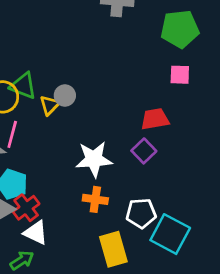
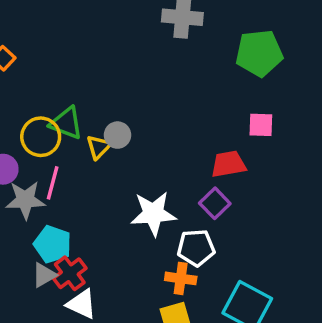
pink square: (180, 75) -> (261, 125), moved
orange cross: (95, 199) -> (181, 278), moved
white pentagon: (141, 213) -> (196, 248), moved

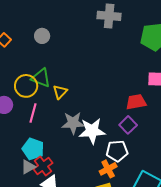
gray circle: (118, 135) -> (42, 36), moved
gray star: (25, 200) -> (73, 123), moved
orange cross: (181, 278) -> (108, 169), turned -36

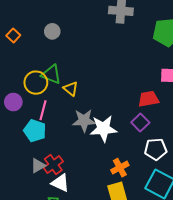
yellow triangle: (60, 92) -> (71, 89), turned -35
cyan pentagon: (33, 149) -> (35, 131), moved
white pentagon: (117, 151) -> (156, 149), moved

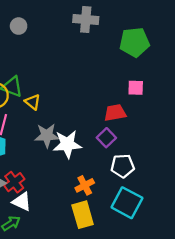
gray circle: (52, 31) -> (19, 26), moved

